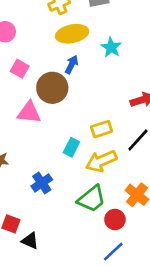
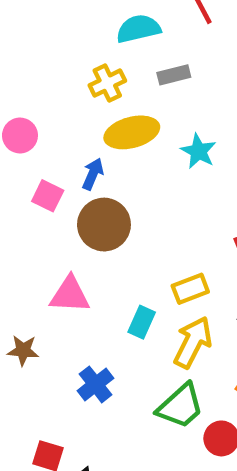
blue arrow: (72, 64) -> (93, 174), moved
pink triangle: (29, 113) -> (70, 295), moved
yellow arrow: (101, 161) -> (193, 342), turned 144

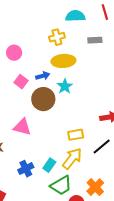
gray rectangle: (174, 75) -> (95, 40), moved
cyan star: (198, 151) -> (65, 86), moved
blue arrow: (93, 174) -> (43, 76), turned 40
cyan rectangle: (142, 322) -> (49, 165), moved

